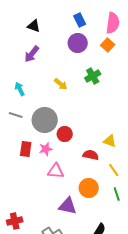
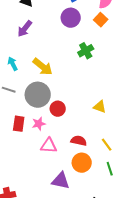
yellow arrow: (61, 84) -> (43, 67), moved, size x1.5
yellow triangle: (110, 141) -> (100, 107), moved
red semicircle: (91, 155) -> (79, 141), moved

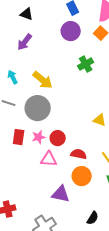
red circle: (58, 109) -> (58, 138), moved

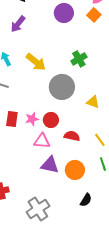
green cross: (86, 64) -> (79, 59), moved
gray circle: (38, 108) -> (62, 87), moved
orange circle: (82, 176) -> (75, 170), moved
purple triangle: (61, 194) -> (50, 165), moved

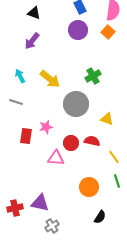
pink star: (32, 119) -> (46, 127), moved
red circle: (51, 120) -> (71, 143), moved
red semicircle: (72, 136) -> (92, 141), moved
purple triangle: (50, 165) -> (40, 203), moved
gray cross: (38, 209) -> (52, 226), size x0.6

